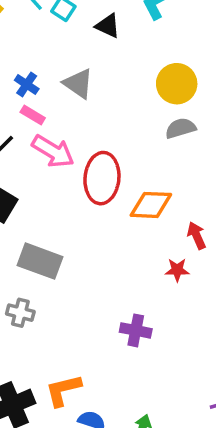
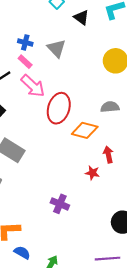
blue cross: (27, 84) -> (25, 42), turned -32
gray semicircle: (180, 128) -> (110, 107), moved

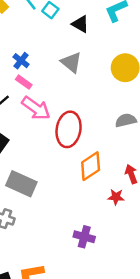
blue cross: (25, 42) -> (21, 61), turned 32
gray triangle: (56, 48) -> (71, 62), moved
orange diamond: (85, 130) -> (91, 166), moved, turned -40

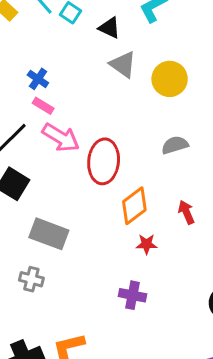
gray triangle: (71, 62) -> (123, 65), moved
red star: (116, 197) -> (147, 244), moved

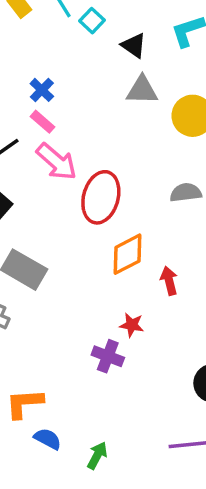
gray triangle: (123, 65) -> (142, 90), turned -44
red arrow: (186, 212) -> (169, 281), moved
red star: (147, 244) -> (132, 325), moved

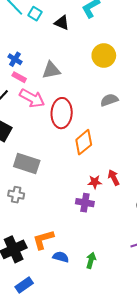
gray triangle: (142, 90) -> (51, 70), moved
red arrow: (169, 281) -> (114, 178), moved

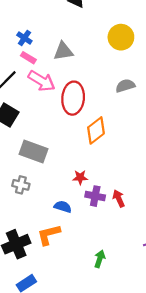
red arrow: (114, 178) -> (119, 198), moved
red star: (95, 182) -> (80, 177), moved
blue semicircle: (61, 257) -> (63, 207), moved

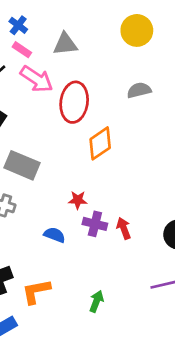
orange L-shape: (49, 235) -> (36, 291), moved

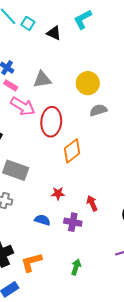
yellow circle: (137, 30) -> (88, 83), moved
purple cross: (95, 224) -> (73, 222), moved
red arrow: (124, 228) -> (92, 203), moved

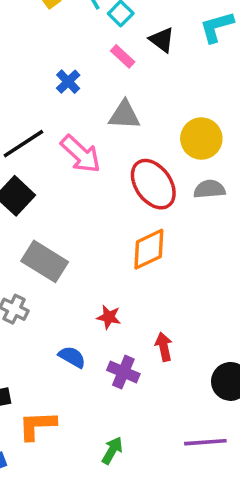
pink rectangle: (11, 85) -> (123, 56), moved
red ellipse: (51, 122) -> (153, 184), moved, turned -52

